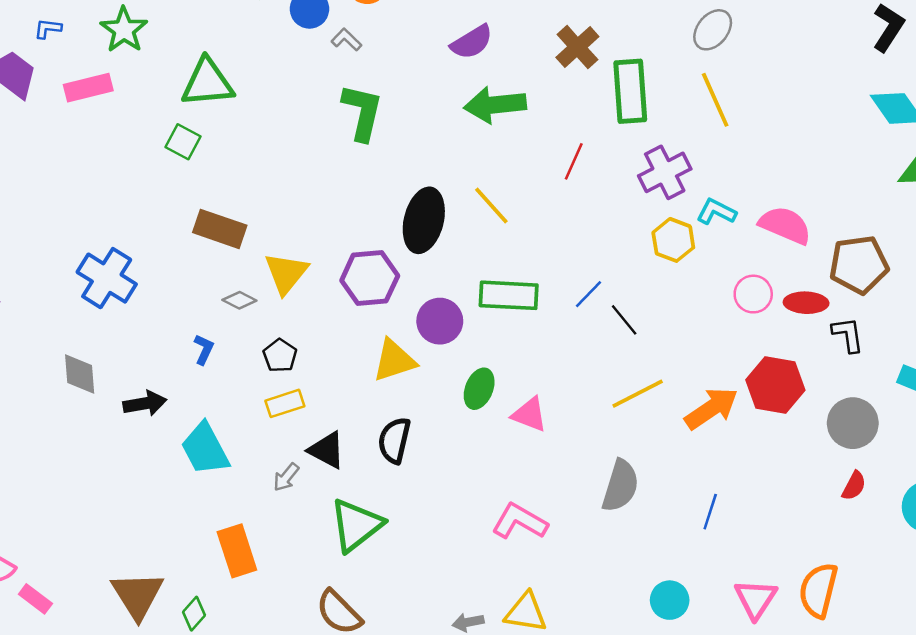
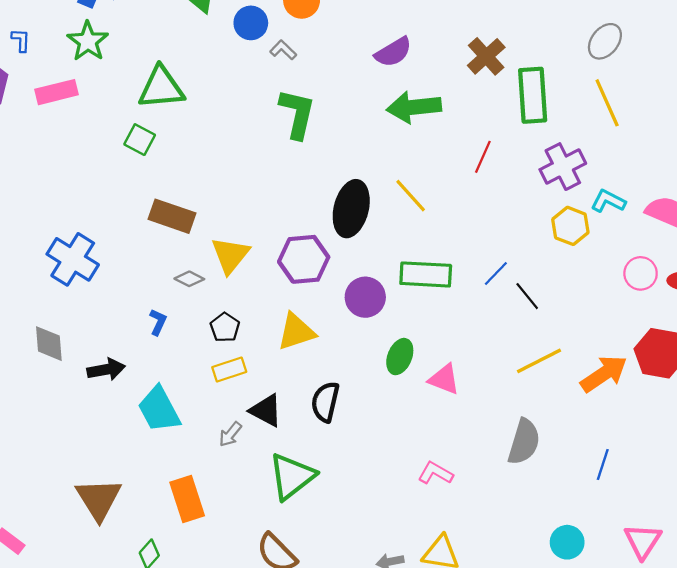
blue L-shape: (48, 29) -> (21, 40), turned 85
yellow triangle: (394, 360) -> (296, 332), moved
pink L-shape: (520, 521) -> (435, 473), size x0.7
brown triangle: (137, 595) -> (99, 499), moved

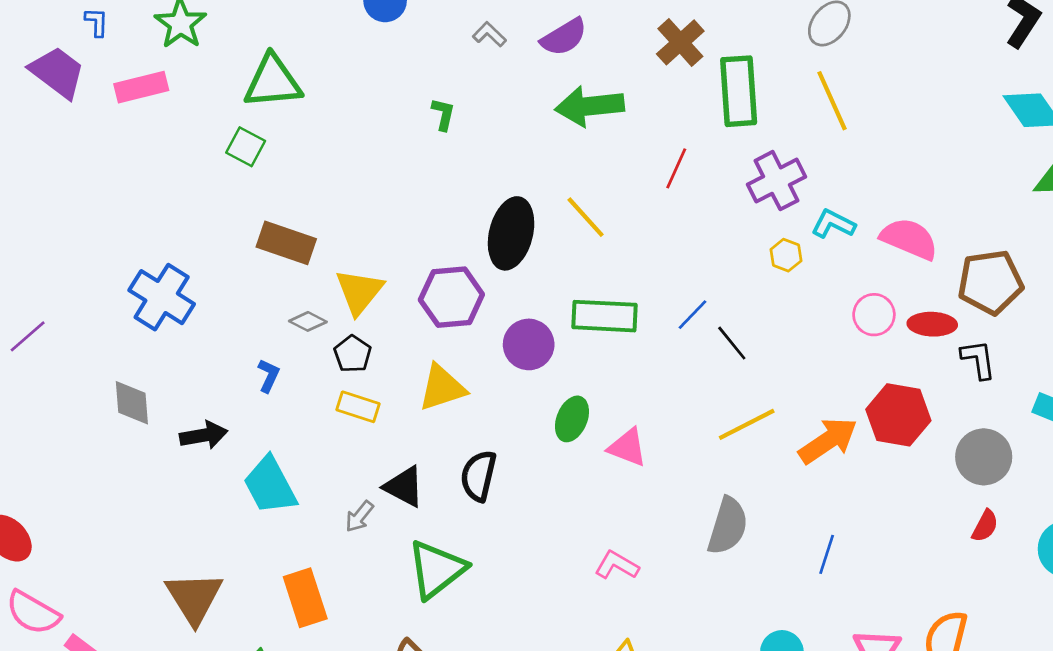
gray L-shape: (283, 50) -> (489, 34), moved
green L-shape: (297, 114) -> (443, 114), size x0.5
yellow hexagon: (570, 226) -> (786, 255), size x0.7
black pentagon: (225, 327) -> (353, 354), moved
yellow rectangle: (229, 369) -> (358, 407), moved, turned 36

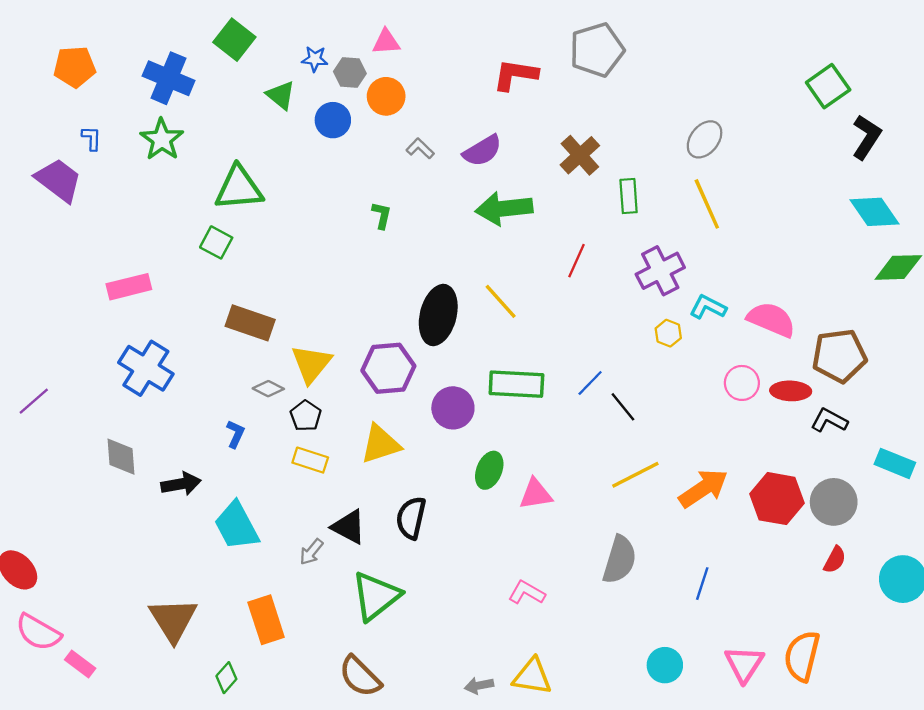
pink rectangle: (141, 87) -> (129, 287), moved
green rectangle: (739, 91) -> (629, 196), size x0.6
black L-shape: (978, 359) -> (829, 420), turned -54
red hexagon: (898, 415) -> (777, 499), moved
pink triangle: (628, 447) -> (536, 494), turned -30

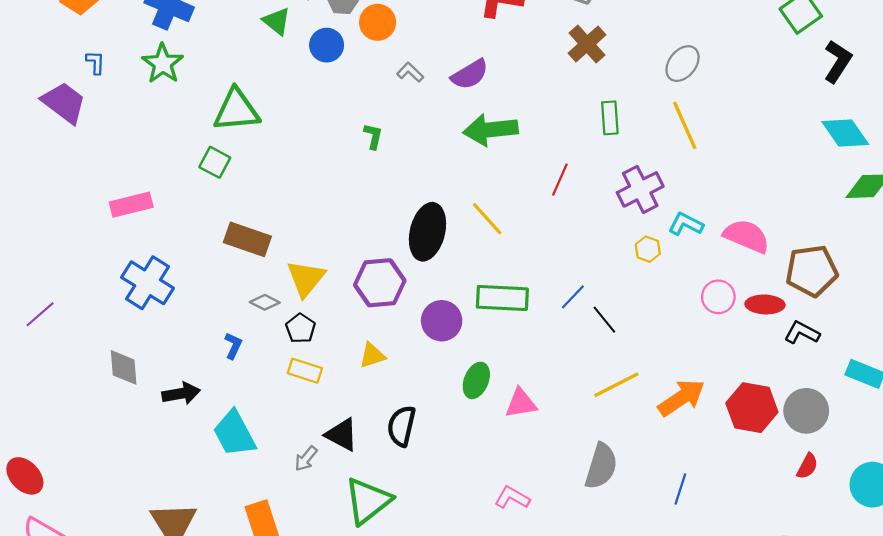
brown cross: (580, 155) -> (587, 44), moved
yellow triangle: (380, 444) -> (372, 355), size x0.7

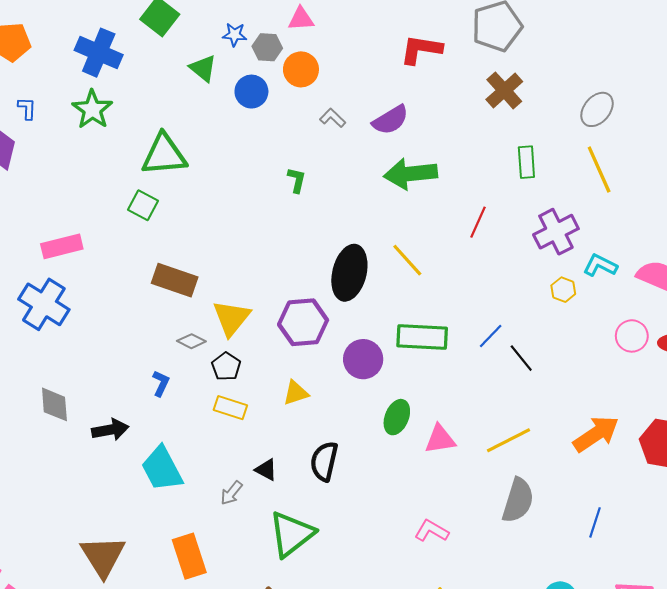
blue cross: (148, 283) -> (44, 304), moved
yellow line: (616, 385) -> (509, 440), moved
black triangle: (342, 435) -> (266, 470), size x0.7

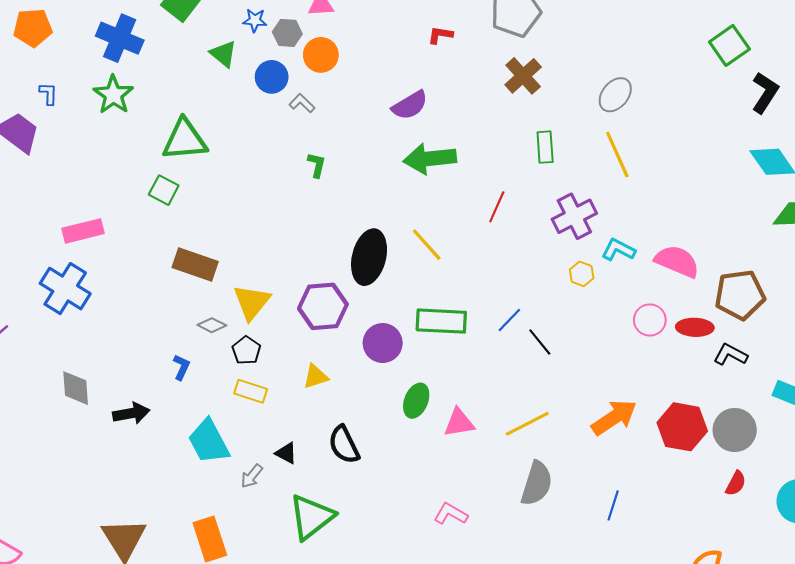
red L-shape: (421, 49) -> (440, 35), size x0.6
gray L-shape: (333, 118) -> (302, 103), moved
black semicircle: (324, 461) -> (344, 445), turned -39
cyan trapezoid: (162, 469) -> (209, 442), moved

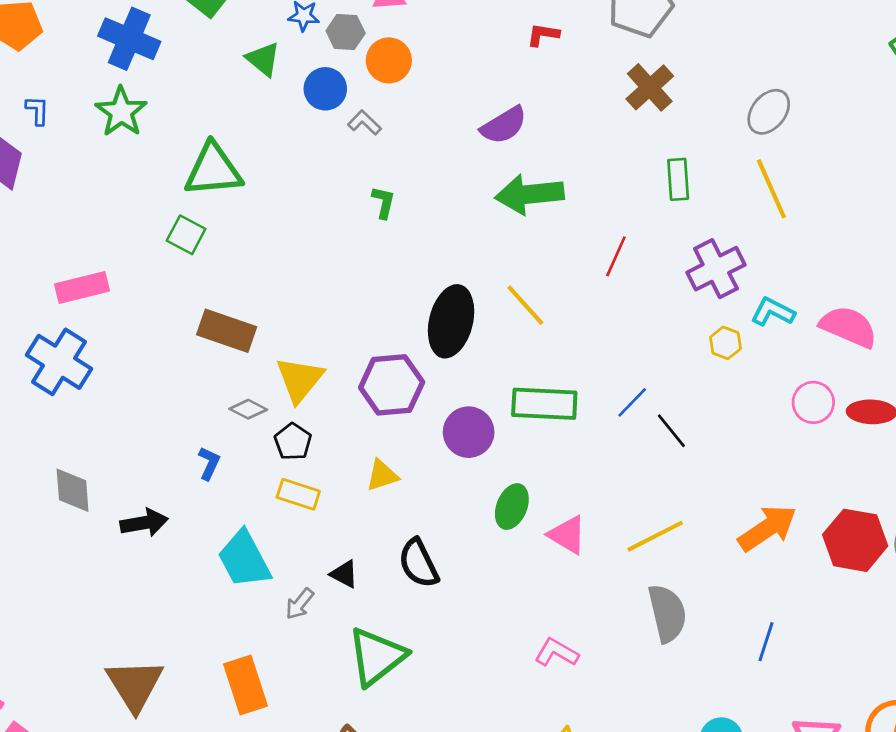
pink triangle: (459, 423) -> (567, 535), turned 40
gray semicircle: (537, 483) -> (667, 613), turned -30

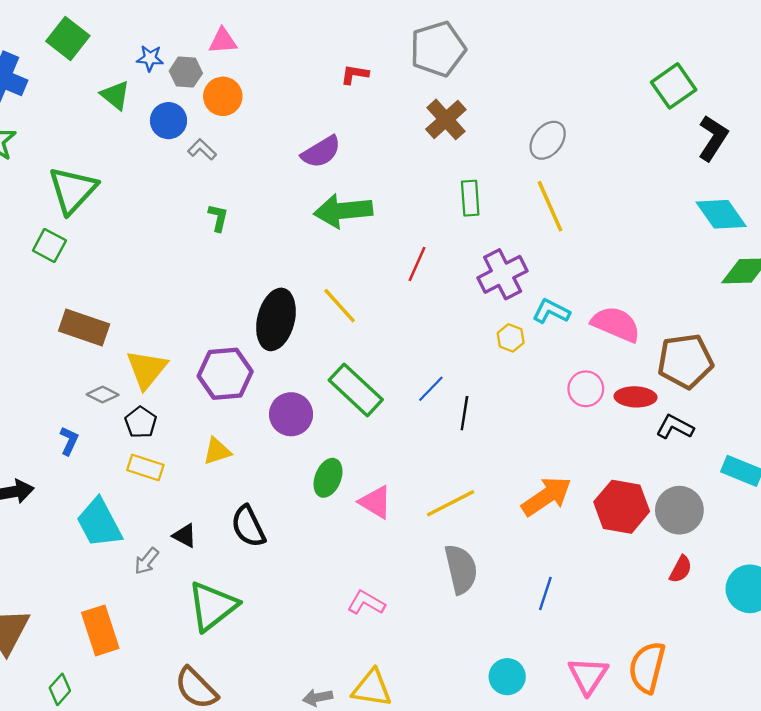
green triangle: (213, 170) -> (73, 190), turned -42
green rectangle: (544, 404) -> (356, 390), turned 40
black line: (671, 431) -> (464, 413), turned 48

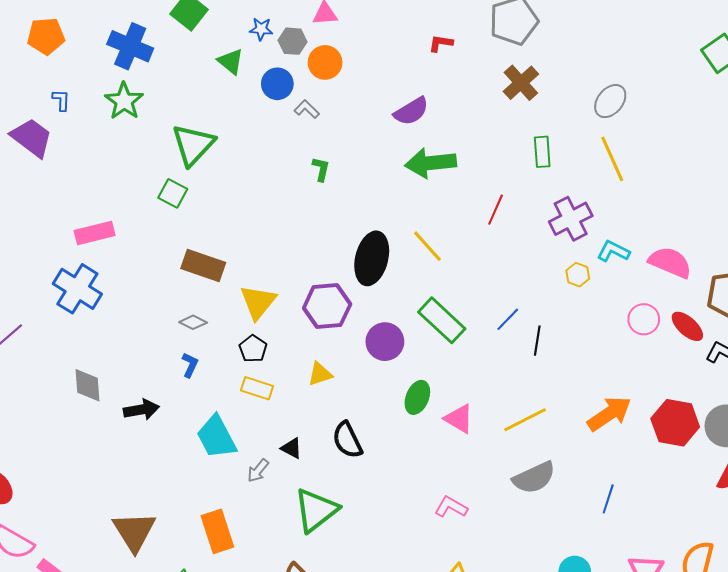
gray diamond: (103, 395) -> (193, 322), moved
red ellipse: (636, 397) -> (687, 326), turned 40
gray semicircle: (461, 569) -> (534, 478), turned 78

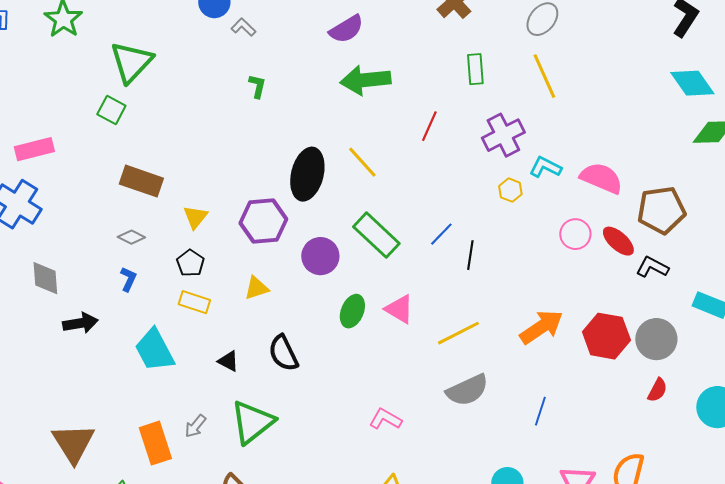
yellow triangle: (258, 302) -> (195, 217), size x0.7
gray diamond: (88, 385) -> (45, 278), moved
pink triangle: (459, 419) -> (399, 309), moved
gray arrow: (258, 471) -> (195, 426), moved

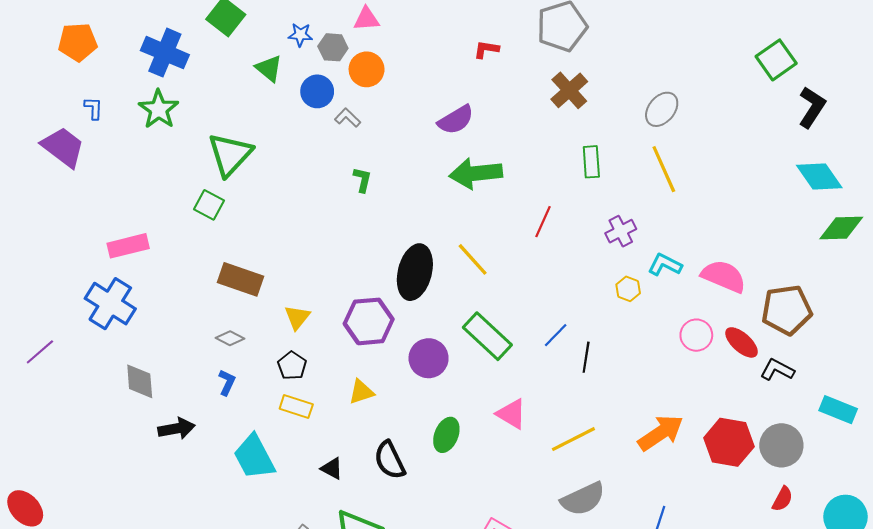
purple cross: (503, 135) -> (621, 231), size x0.7
green ellipse: (352, 311) -> (446, 435), moved

